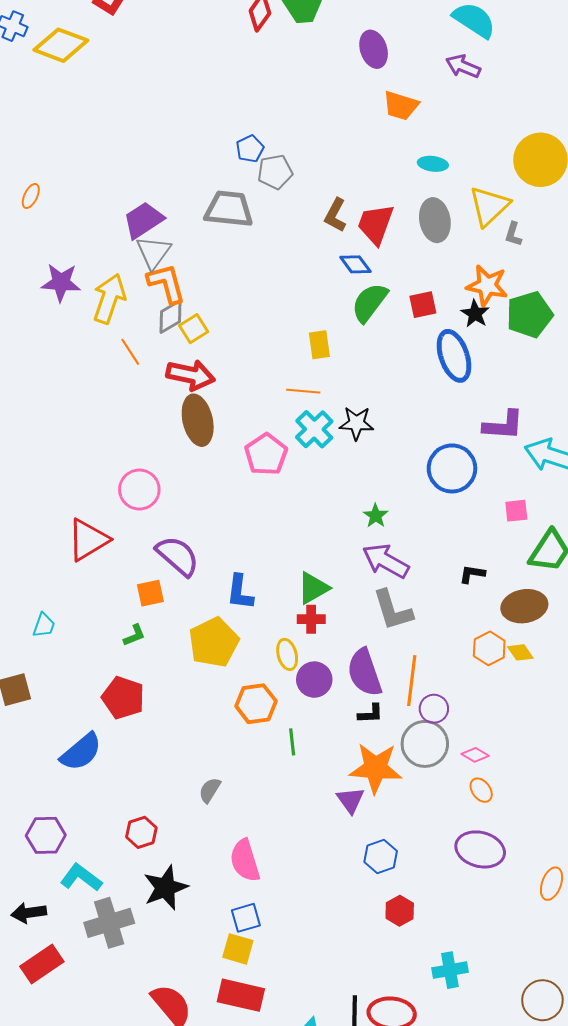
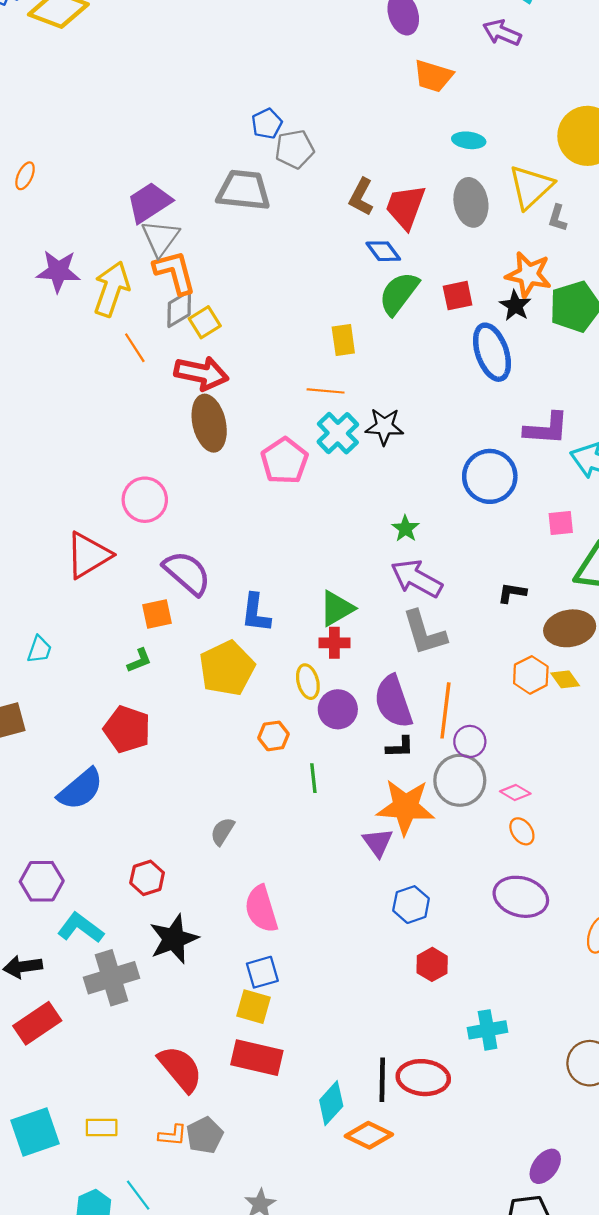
orange hexagon: (256, 704) -> (273, 736), size x0.7

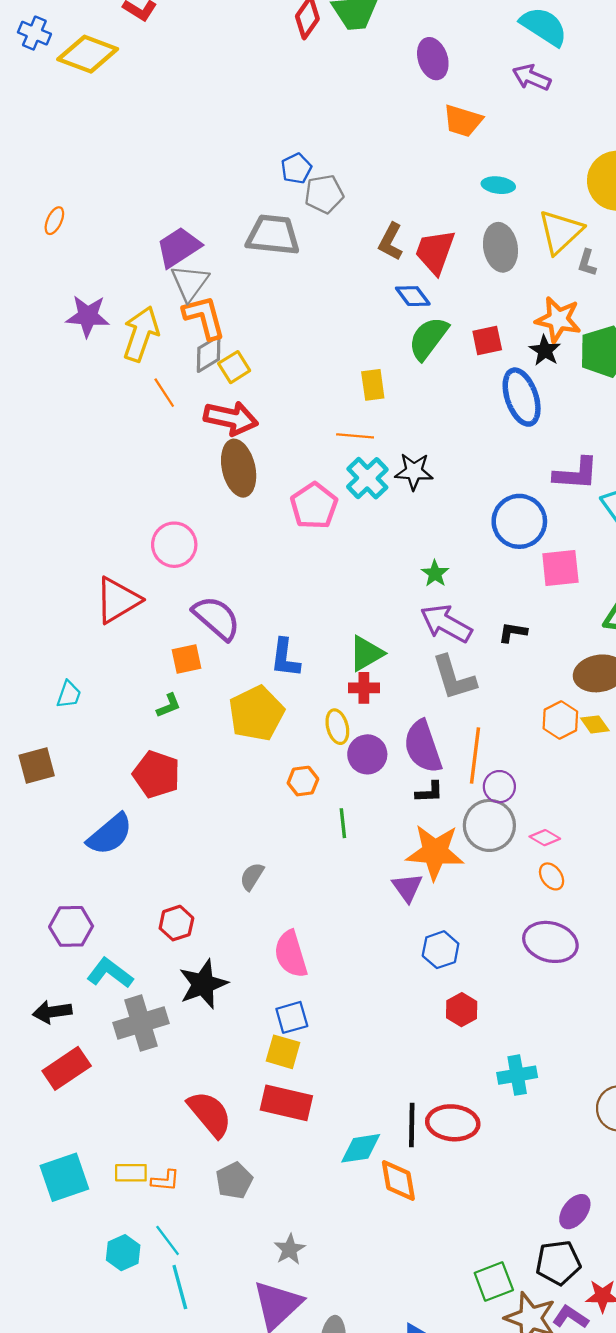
pink square: (561, 523) -> (560, 568), moved, size x1.5
black L-shape: (512, 593) -> (513, 632), moved
cyan diamond: (331, 1103) -> (361, 1148), turned 39
orange L-shape: (173, 1135) -> (165, 1181), moved
orange diamond: (369, 1135) -> (398, 1181), turned 54

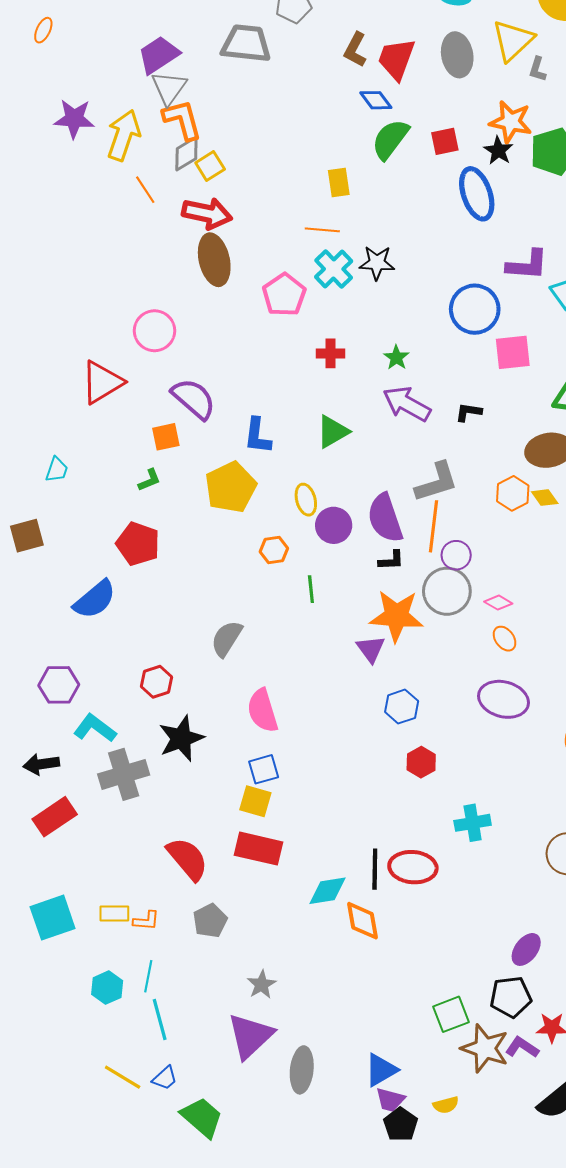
gray L-shape: (454, 678) -> (437, 482), moved, turned -90
red cross: (364, 688) -> (331, 353), moved
gray semicircle: (252, 876) -> (227, 639), size x1.4
cyan line: (168, 1240) -> (148, 976), turned 48

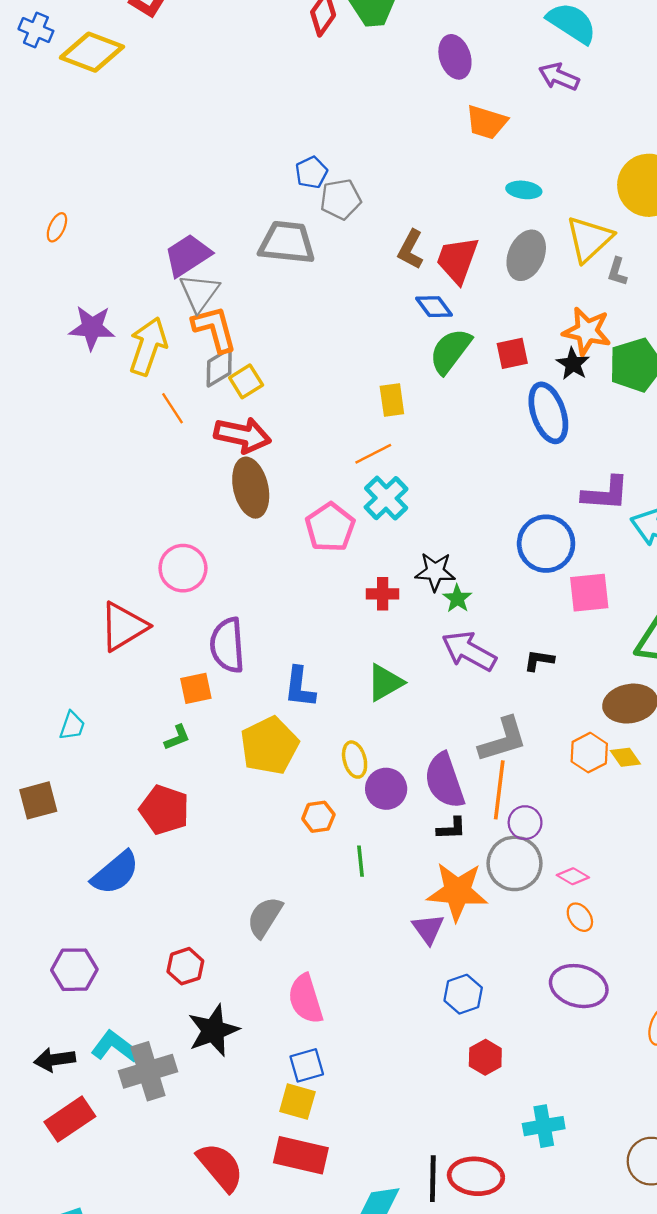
gray ellipse: (457, 55) -> (526, 255), turned 33
orange line: (322, 230) -> (373, 454), turned -32
black star: (377, 263) -> (435, 572), moved
purple semicircle: (194, 399) -> (227, 645), turned -135
cyan L-shape: (95, 728) -> (115, 1047), moved

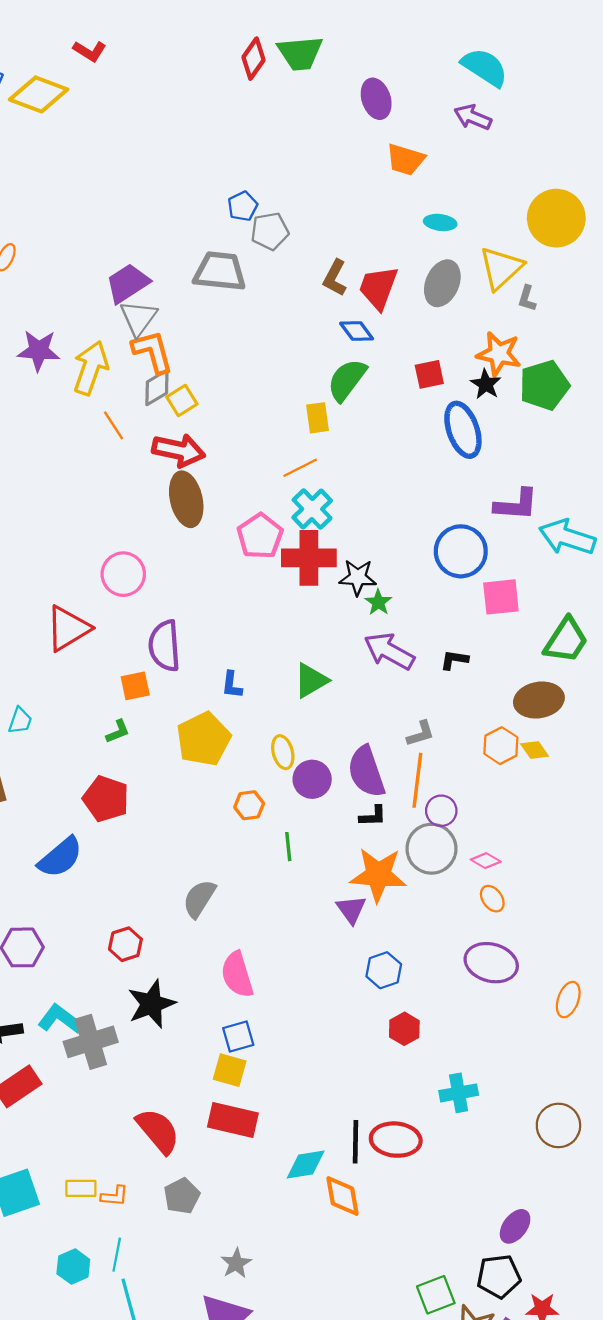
green semicircle: (450, 351) -> (347, 380), moved
red cross: (383, 594) -> (309, 558), moved, size x1.8
blue L-shape: (300, 687) -> (232, 685), size x0.7
gray L-shape: (503, 740) -> (421, 734), size x0.6

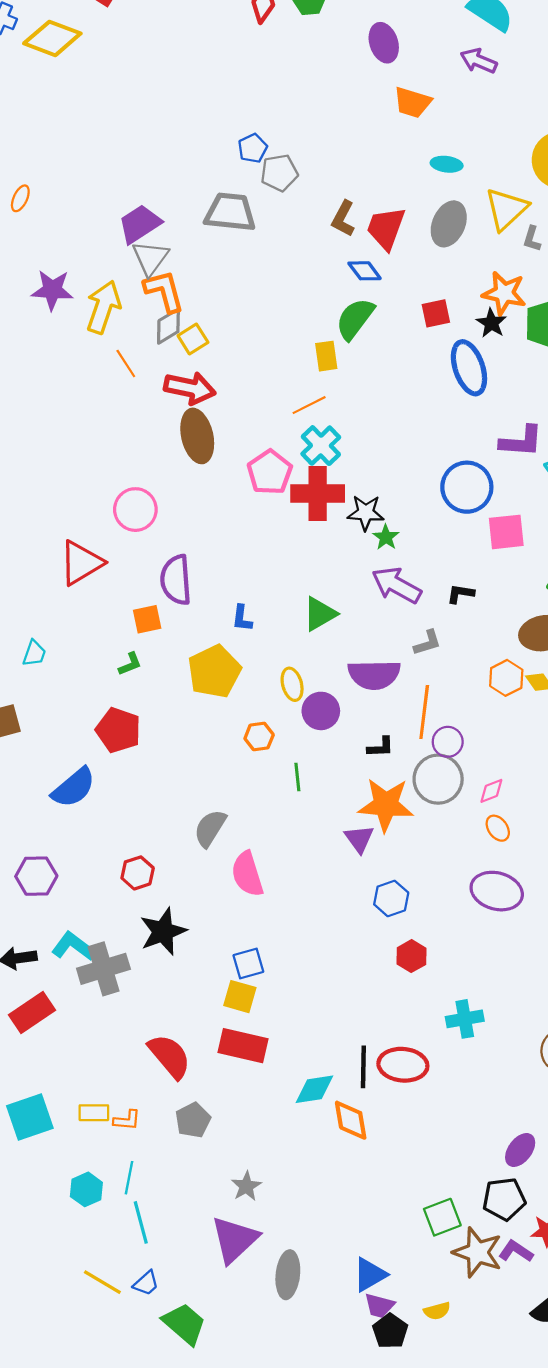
gray L-shape: (421, 734) -> (427, 643), moved
purple semicircle: (366, 772) -> (374, 675), moved, turned -72
pink diamond: (486, 861) -> (491, 791), turned -52
pink semicircle: (237, 975) -> (247, 874), moved

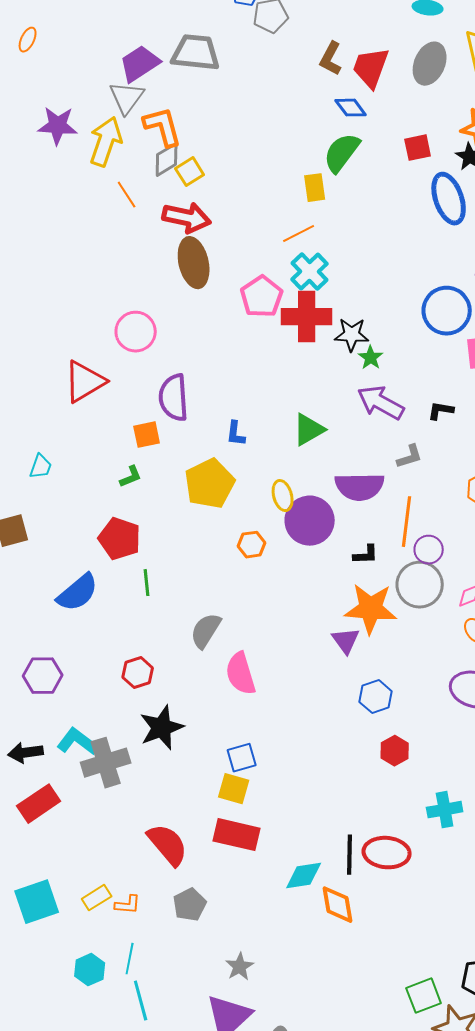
gray trapezoid: (230, 212) -> (196, 53), moved
gray triangle: (150, 258) -> (127, 98), moved
purple circle: (321, 711) -> (310, 521), size x1.4
green line: (297, 777) -> (147, 583), moved
yellow rectangle: (94, 1113) -> (97, 898), turned -32

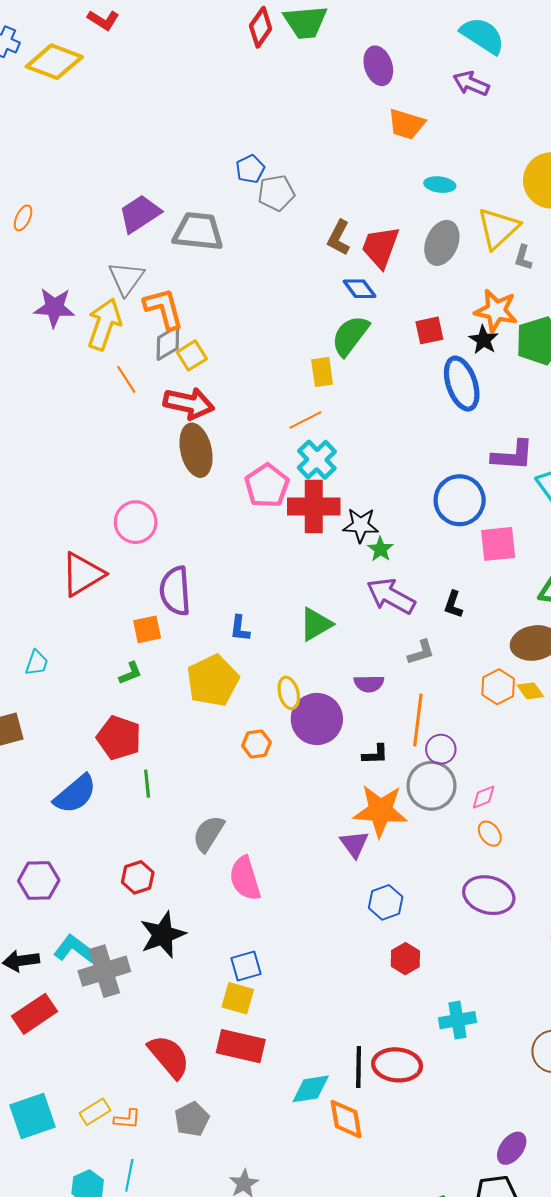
purple trapezoid: (140, 64) -> (140, 214), moved
black L-shape: (441, 411) -> (453, 604), turned -80
purple semicircle: (360, 487) -> (369, 684), size x0.6

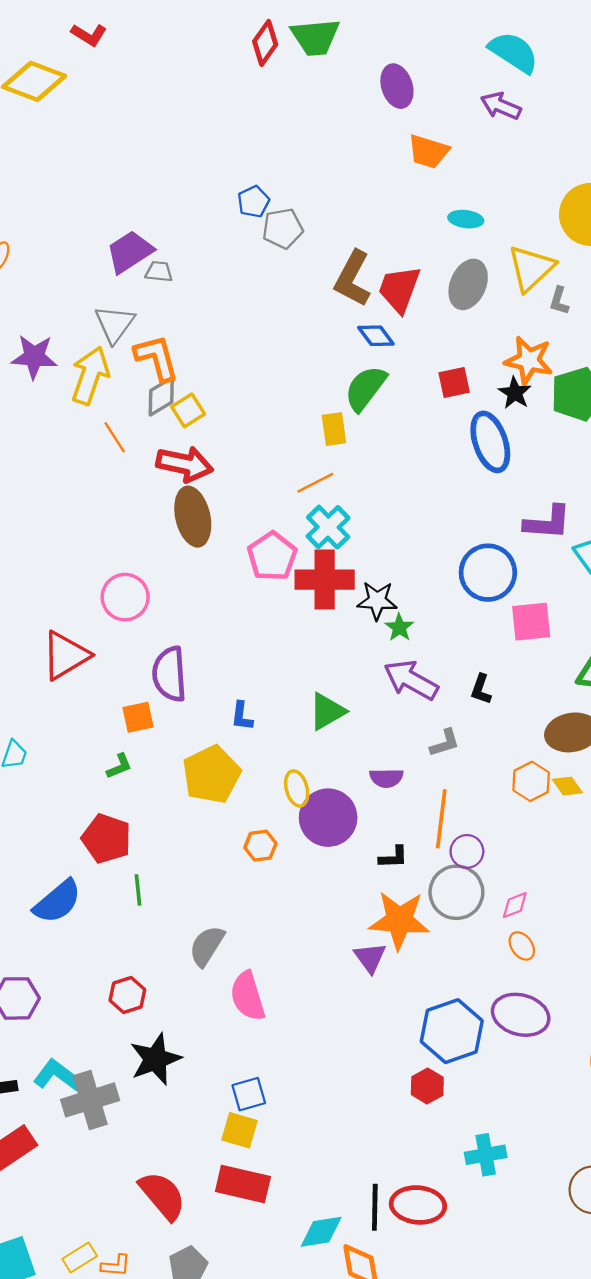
gray trapezoid: (198, 231) -> (159, 272), moved, size x0.5
brown L-shape: (339, 238) -> (353, 279), size x1.4
blue hexagon: (386, 902) -> (452, 1031), moved, size x1.6

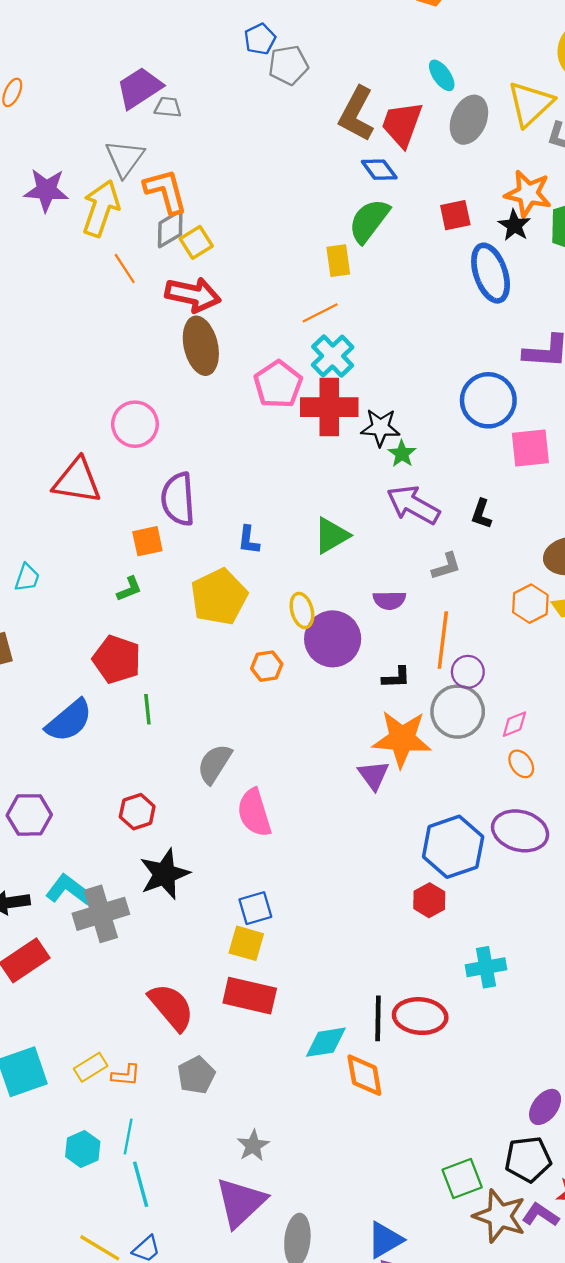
cyan ellipse: (466, 219) -> (442, 75), moved, turned 48
red triangle: (66, 655) -> (77, 481), turned 40

